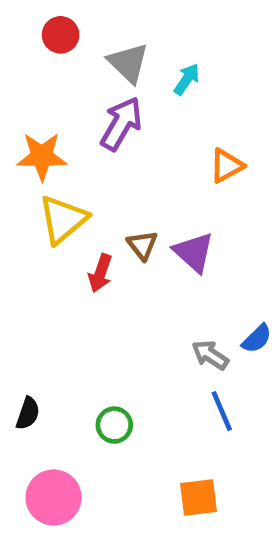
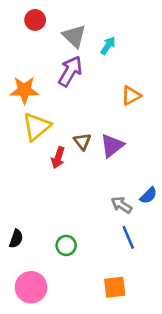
purple triangle: (194, 252) -> (112, 146), turned 40

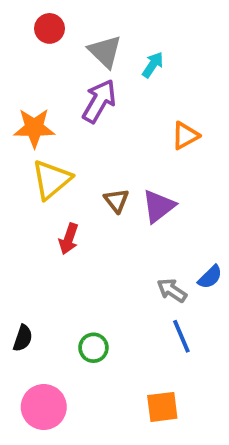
red arrow: (58, 158) -> (69, 239), moved

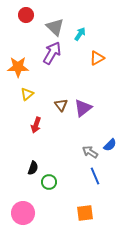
orange triangle: (185, 136) -> (97, 58), moved
yellow triangle: (51, 179) -> (27, 94), size x0.6
black semicircle: (23, 338) -> (33, 168), moved

